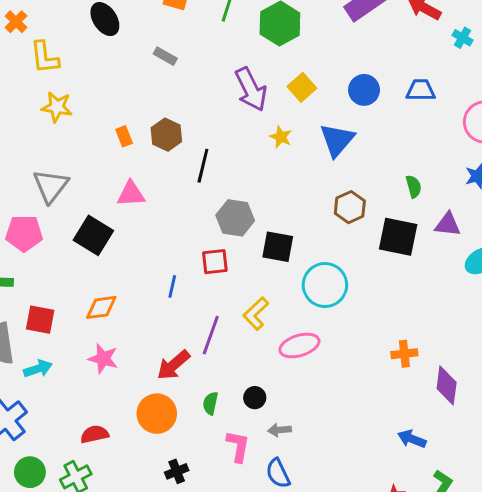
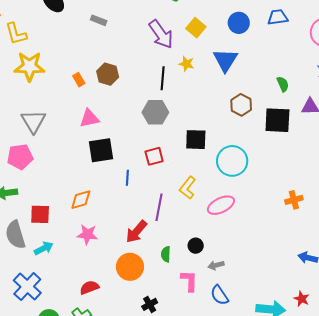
yellow star: (57, 107) -> (29, 66), size x1.4
black line: (203, 166) -> (163, 78), moved
gray hexagon: (235, 218) -> (155, 112), moved
black square: (93, 235) -> (101, 150), moved, turned -32

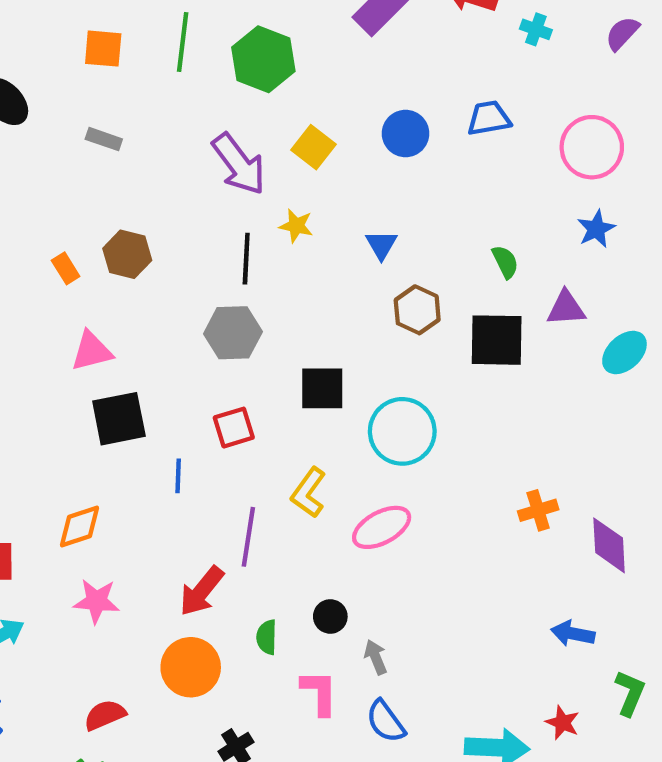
blue triangle: (225, 60) -> (381, 245), moved, size x0.6
gray arrow: (216, 265) -> (376, 657), turned 84

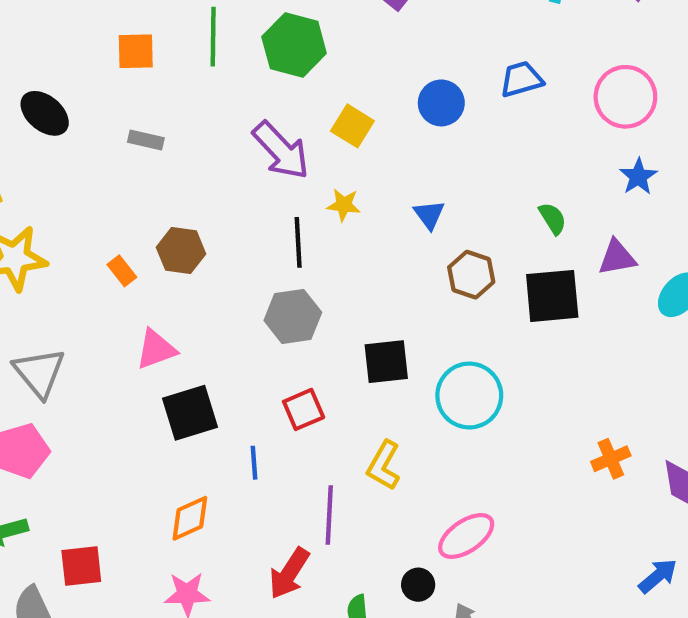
orange diamond: (80, 527) -> (190, 518), moved
pink ellipse: (382, 527) -> (466, 536), moved
blue arrow: (573, 634) -> (658, 576), turned 135

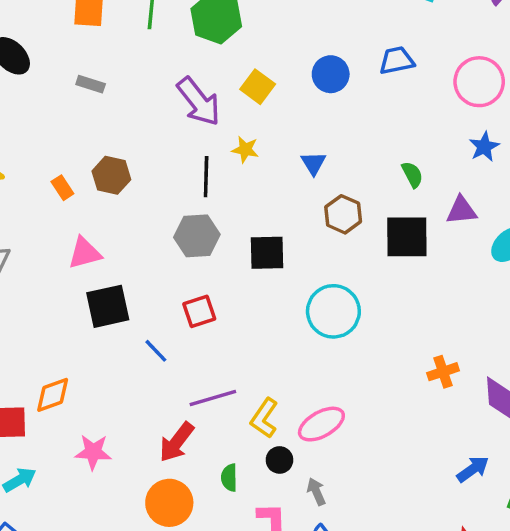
black square: (386, 362) -> (267, 253), moved
blue line: (254, 463) -> (156, 351), turned -44
yellow L-shape: (384, 465) -> (264, 418), moved
purple line: (329, 515) -> (213, 398), turned 66
orange diamond: (190, 518) -> (53, 395), moved

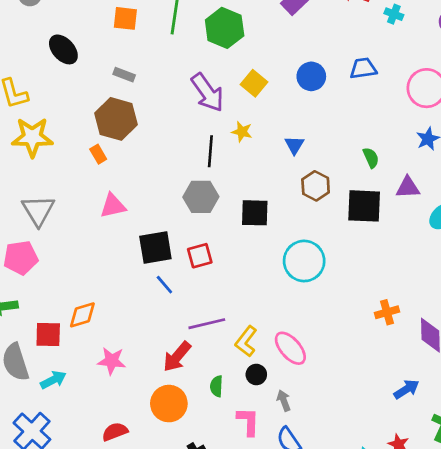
brown hexagon: (111, 175) -> (116, 119), moved, size x1.4
black square: (108, 306) -> (155, 248), moved
pink ellipse: (321, 424) -> (290, 348), turned 75

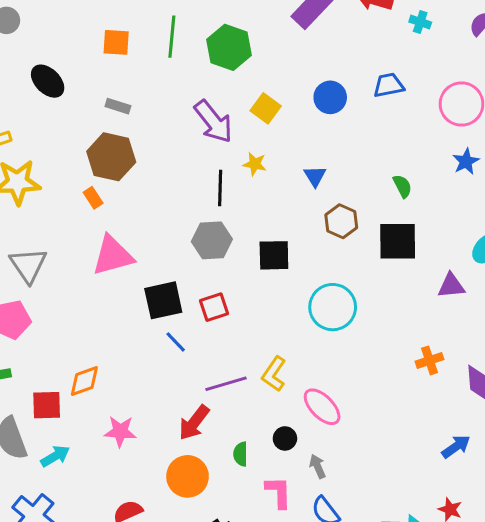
purple triangle: (408, 187) -> (451, 286), moved
pink triangle: (113, 206) -> (113, 256), size x1.4
yellow L-shape: (246, 341) -> (274, 374), moved

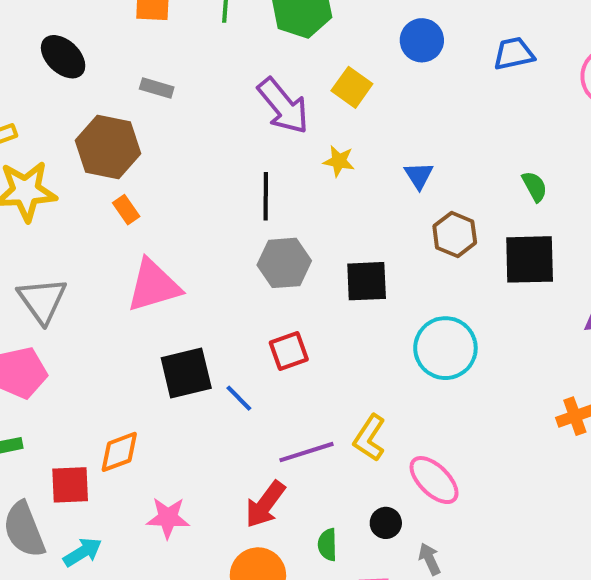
blue circle: (330, 97) -> (422, 40), moved
brown hexagon: (111, 157) -> (108, 147), moved
black line: (220, 188) -> (266, 196), moved
black square: (163, 300) -> (186, 373), moved

